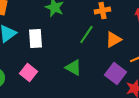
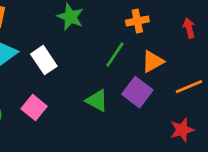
white rectangle: (35, 39) -> (44, 60), turned -30
purple square: (115, 74) -> (137, 92), moved

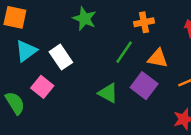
orange triangle: (153, 61) -> (158, 58), turned 40
pink square: (34, 108) -> (42, 87), moved

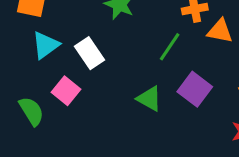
orange triangle: (158, 58) -> (220, 31), moved

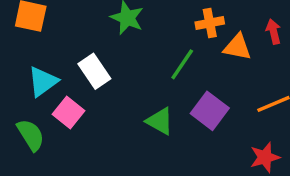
cyan triangle: (46, 45) -> (43, 82), moved

